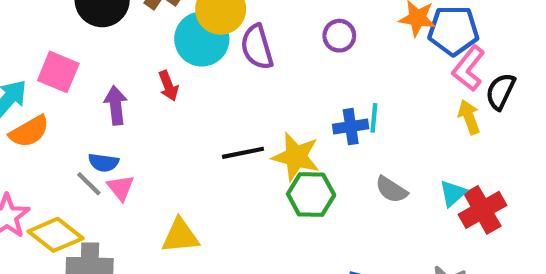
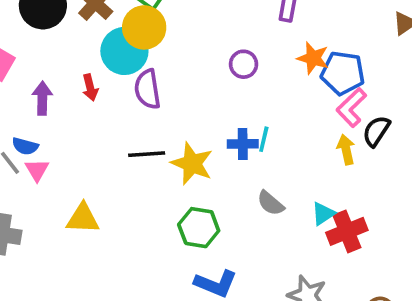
purple semicircle: (257, 47) -> (147, 89), moved
green hexagon: (311, 195) -> (199, 228), moved

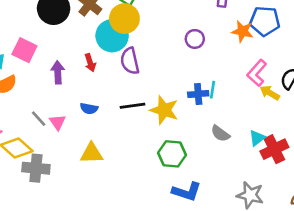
blue pentagon: (343, 73) -> (265, 21), moved
pink L-shape: (351, 108) -> (257, 73), moved
blue semicircle: (25, 146) -> (89, 109), moved
yellow arrow: (346, 150) -> (270, 93), turned -42

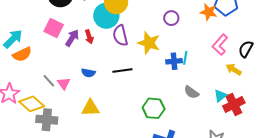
pink square: (24, 50) -> (54, 28), moved
purple arrow: (58, 72) -> (72, 38), moved, turned 36
yellow arrow: (270, 93) -> (234, 69), moved
yellow star: (164, 110) -> (149, 43), moved

